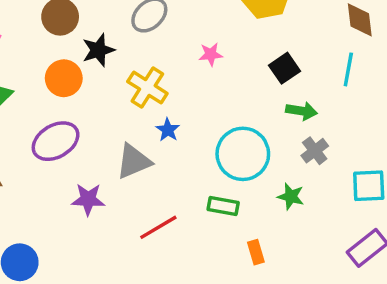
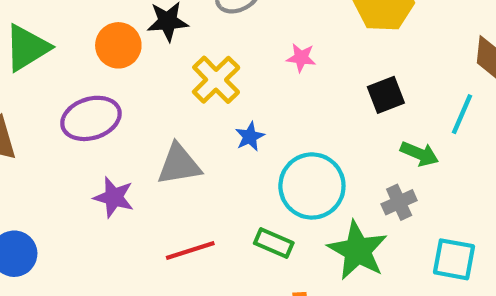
green arrow: (302, 111) -> (419, 154), moved
blue star: (168, 130) -> (250, 137), moved
green star: (291, 197) -> (358, 250), size x1.8

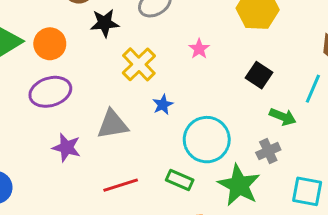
orange circle: (118, 45) -> (50, 44), moved
pink star: (301, 58) -> (199, 49), turned 30
black square: (386, 95) -> (259, 75), turned -35

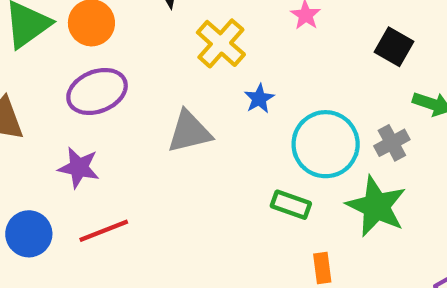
purple star: (66, 148) -> (79, 168), moved
gray cross: (268, 151) -> (392, 143), moved
red line: (121, 185) -> (104, 231), moved

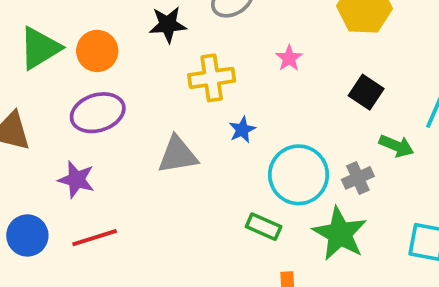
yellow cross: (221, 43) -> (212, 78), turned 36

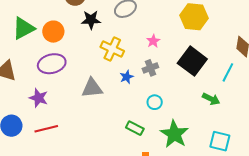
yellow cross: (212, 78) -> (112, 49), turned 30
black square: (366, 92) -> (192, 61), size x1.6
green arrow: (396, 146) -> (211, 99), moved
cyan circle: (299, 175) -> (155, 102), size x0.5
gray cross: (358, 178) -> (150, 68), moved

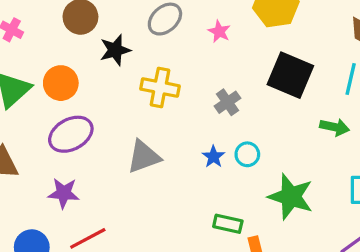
pink star: (153, 41) -> (219, 31), moved
blue star: (127, 77) -> (213, 157), moved
green rectangle: (135, 128) -> (228, 224), moved

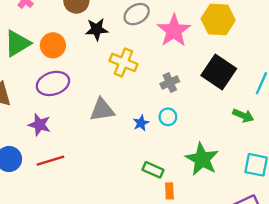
pink star: (219, 31) -> (174, 31), size x2.0
cyan circle: (247, 154) -> (168, 117), moved
blue star: (213, 157) -> (141, 123), moved

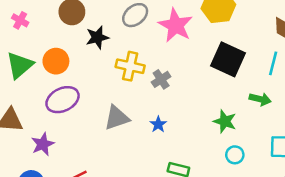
gray cross: (170, 83) -> (161, 79), moved
cyan circle: (168, 117) -> (235, 155), moved
purple star: (39, 125) -> (43, 144), moved, turned -30
green star: (202, 159) -> (225, 121), moved, size x0.7

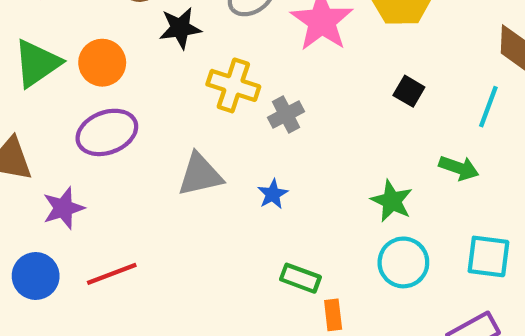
black square: (228, 59) -> (409, 91), size x0.5
cyan circle: (235, 155) -> (403, 262), size x1.5

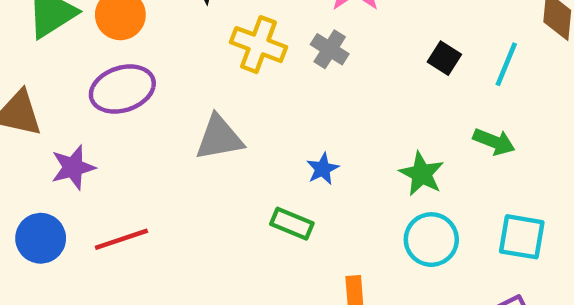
cyan line: (488, 107) -> (506, 64), moved
gray cross: (286, 115) -> (330, 49), moved, turned -32
blue star: (273, 194) -> (323, 169), moved
green rectangle: (300, 278) -> (292, 224), moved

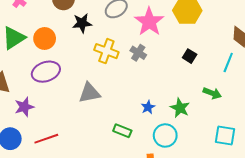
cyan line: (506, 64) -> (228, 62), moved
blue star: (323, 169) -> (148, 107), moved
cyan circle: (431, 240) -> (165, 135), moved

